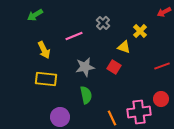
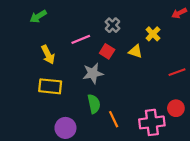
red square: (114, 67) -> (107, 51), moved
orange line: (112, 118) -> (114, 119), moved

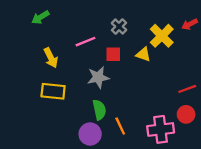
red arrow: (179, 13) -> (189, 24), moved
yellow cross: (153, 34) -> (162, 36), size x1.5
red square: (107, 51) -> (113, 54), turned -32
red line: (177, 72) -> (187, 89), moved
purple circle: (65, 128) -> (90, 134), moved

